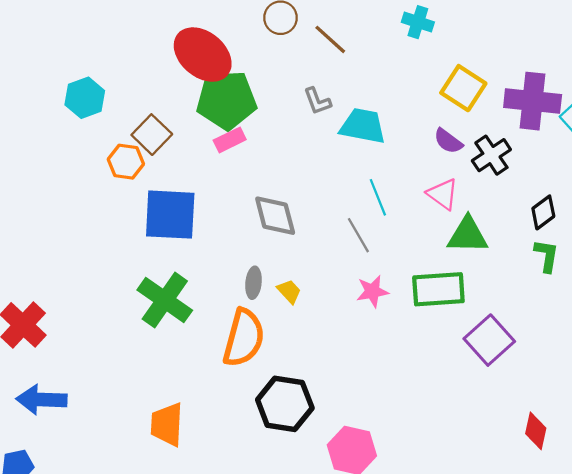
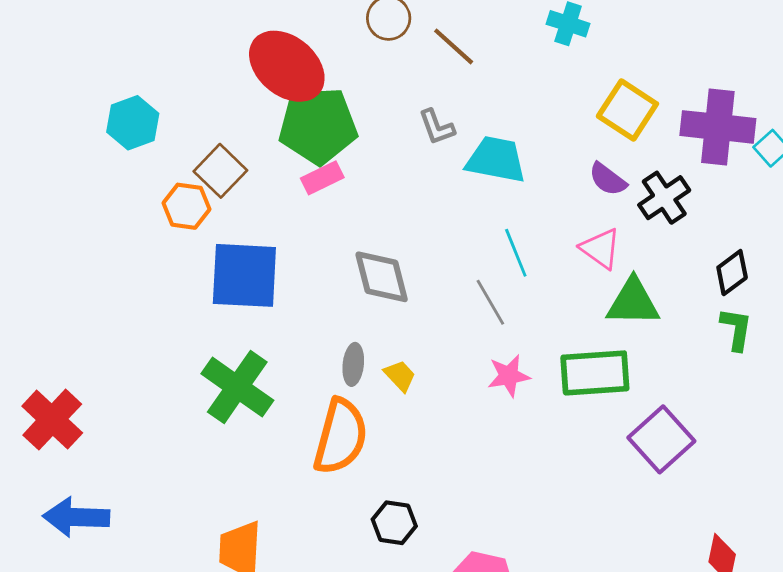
black hexagon: (285, 404) -> (394, 523), size x0.6

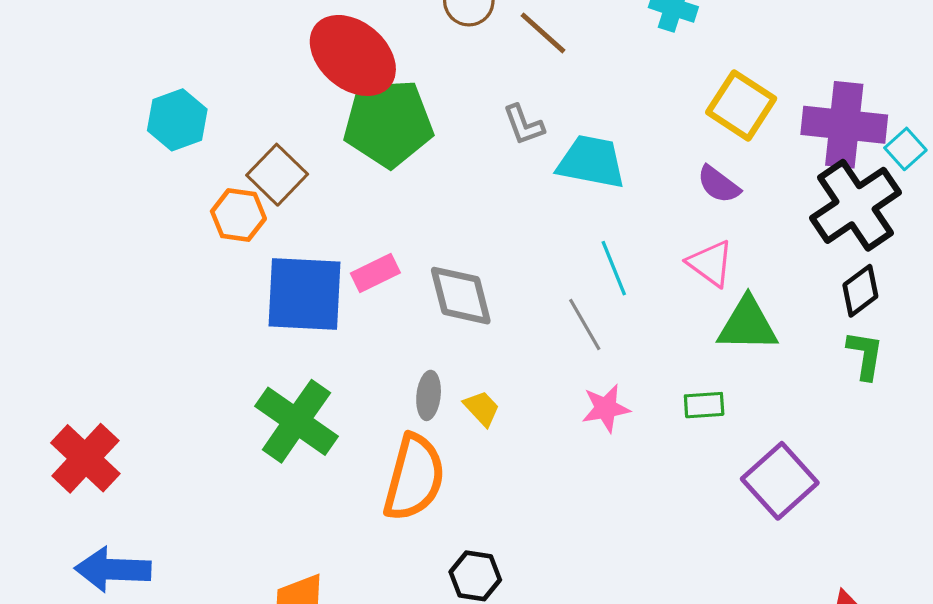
pink rectangle: (322, 178) -> (375, 273), moved
black cross: (664, 198) -> (856, 205), moved, size x1.5
green rectangle: (595, 373) -> (704, 405), size x0.5

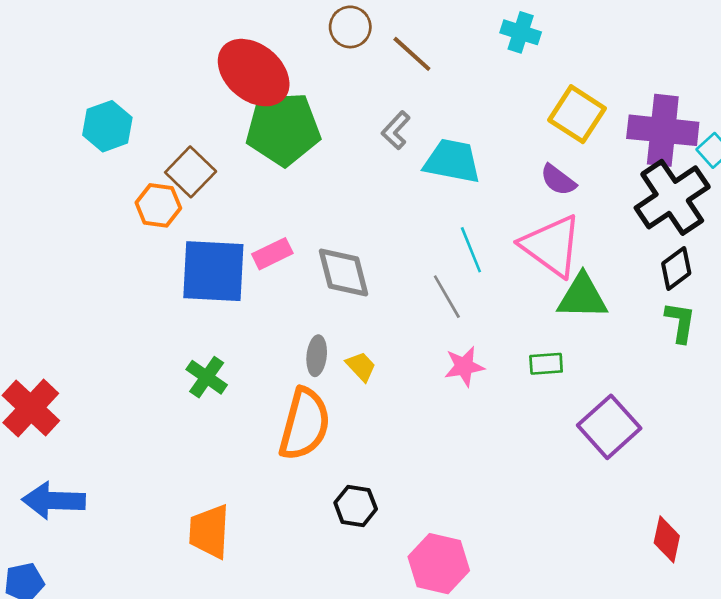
gray L-shape: (524, 125) -> (396, 130), turned 63
pink triangle: (711, 263) -> (551, 246), size x1.6
green cross: (296, 421) -> (207, 377), size x0.6

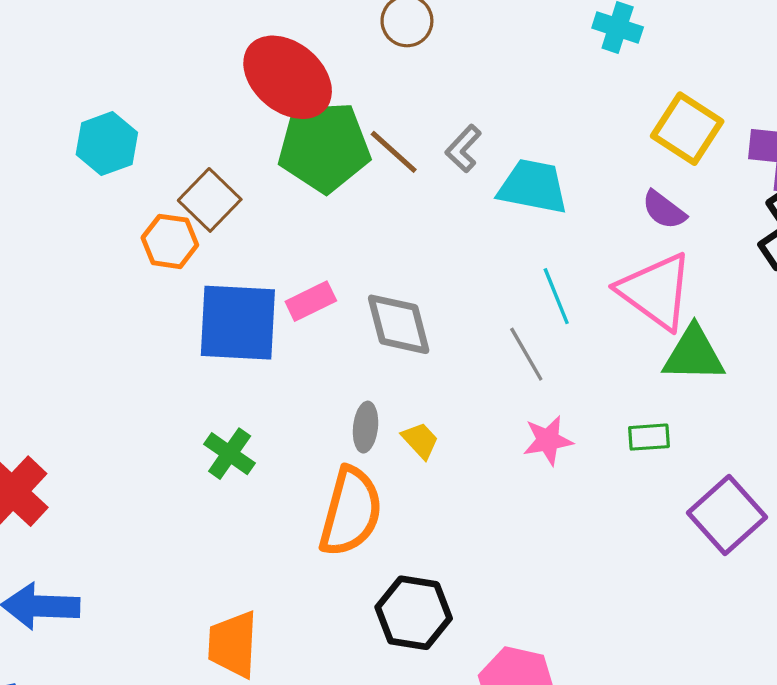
brown line: (412, 54) -> (394, 152), moved
black hexagon: (356, 506) -> (414, 613), size x1.4

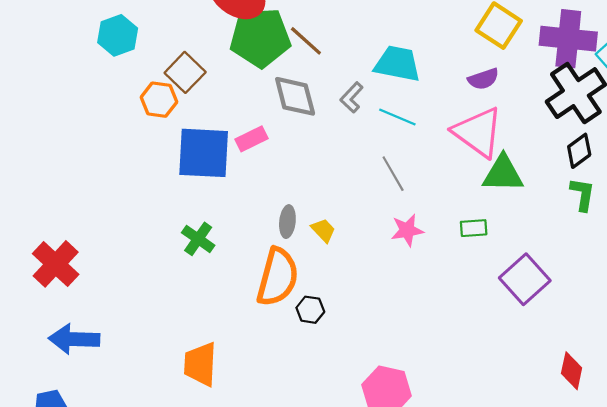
gray L-shape: (463, 149) -> (352, 97), moved
purple semicircle: (664, 210) -> (483, 79), turned -56
cyan line: (556, 296) -> (397, 117), moved, turned -45
gray diamond: (399, 324) -> (295, 96), moved
black hexagon: (414, 613) -> (310, 310), moved, size x0.6

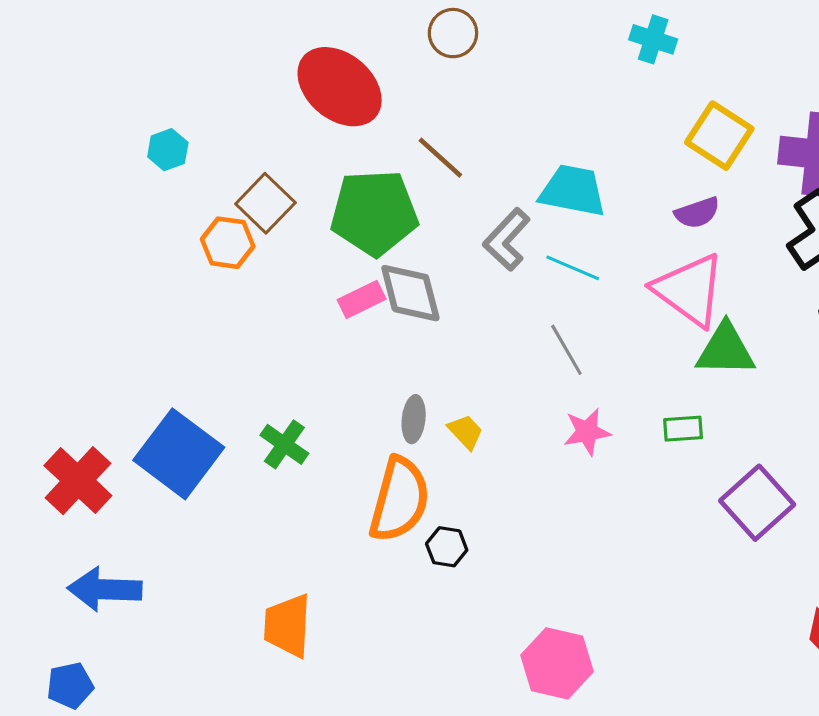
cyan hexagon: (118, 35) -> (168, 150), size x0.7
green pentagon: (260, 38) -> (374, 213), moved
gray diamond: (295, 96) -> (410, 293), moved
gray L-shape: (352, 97) -> (507, 240), size x1.4
blue square: (204, 153) -> (179, 454), moved, turned 34

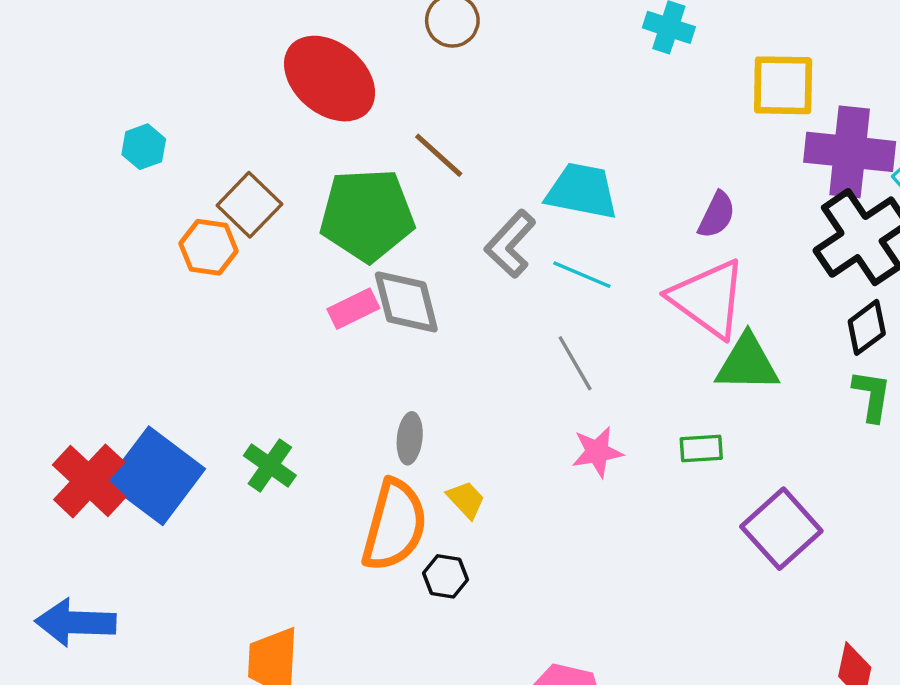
yellow square: (719, 136) -> (783, 85), moved, turned -32
purple semicircle: (697, 213) -> (717, 215), turned -45
yellow trapezoid: (466, 432) -> (466, 500), moved
red cross: (78, 481) -> (89, 481), moved

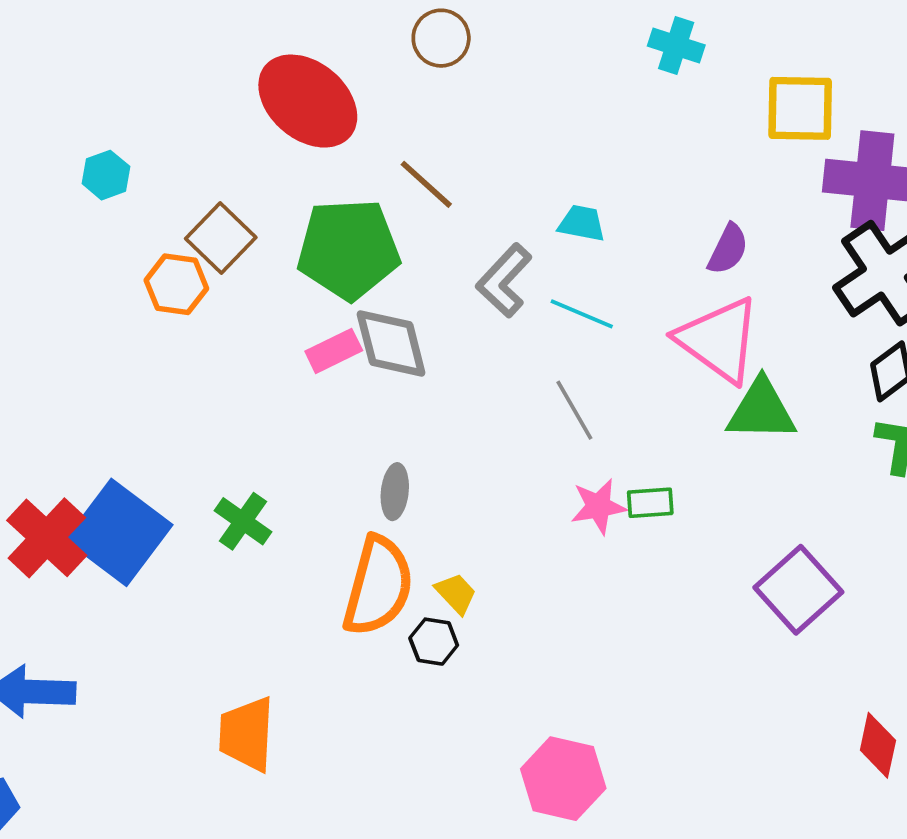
cyan trapezoid: (582, 191) -> (582, 223), size x0.6
green rectangle: (701, 449) -> (650, 503), moved
yellow trapezoid: (466, 500) -> (456, 593), moved

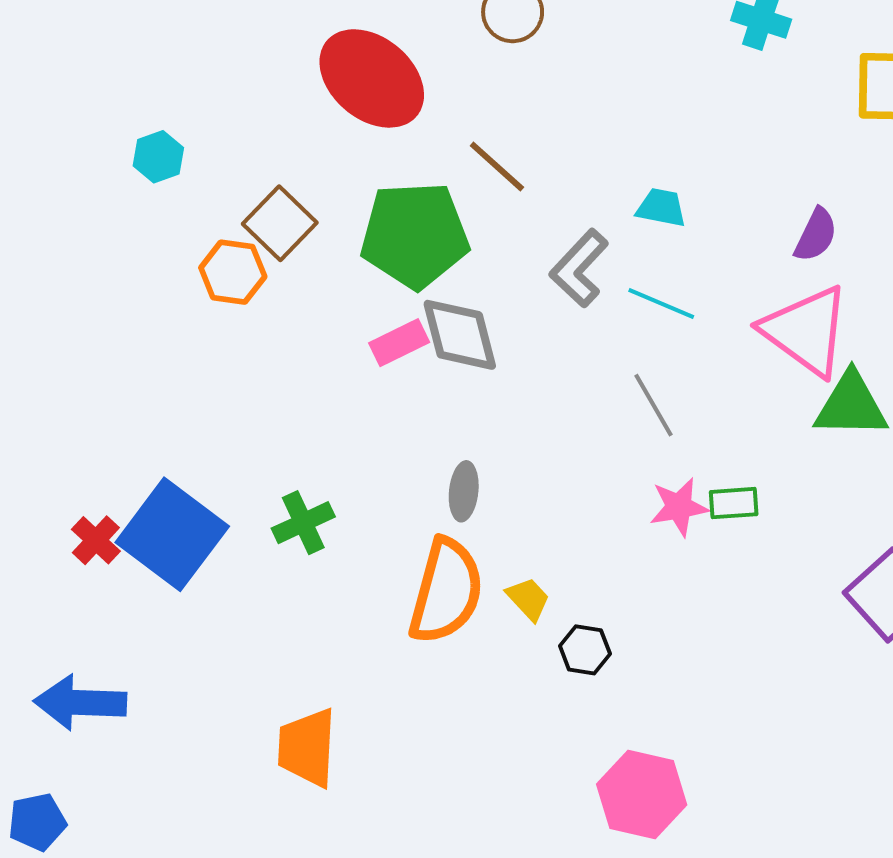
green cross: (243, 521) -> (303, 523), turned 30
red cross: (47, 538) -> (96, 540), size x0.6
black hexagon: (434, 642) -> (585, 650), moved

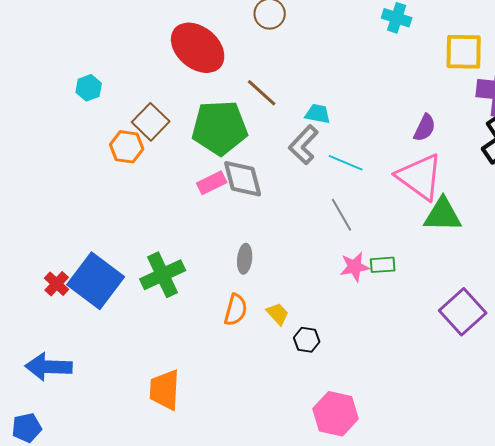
cyan trapezoid: (661, 208) -> (318, 114), moved
green cross: (303, 523) -> (163, 275), size x1.4
orange semicircle: (446, 591) -> (236, 310), size x0.6

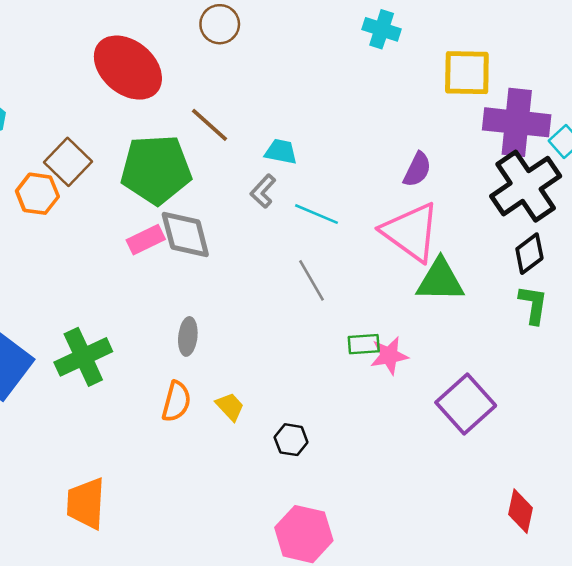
gray L-shape: (304, 145) -> (263, 191), size x0.7
pink star: (355, 267) -> (389, 356), moved
black hexagon: (307, 340) -> (291, 440), moved

